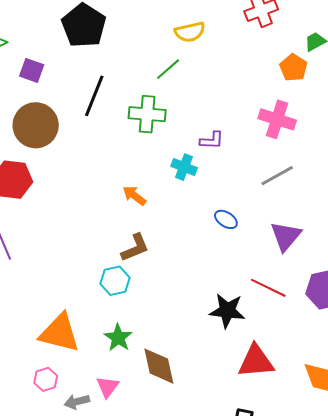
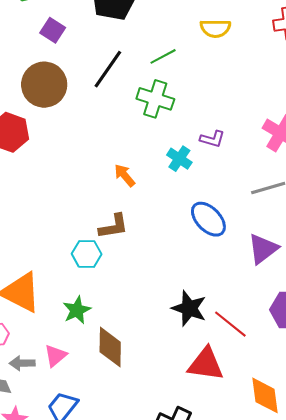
green line: (168, 69) -> (163, 56), moved
blue ellipse: (226, 219) -> (208, 219), size x1.6
red line: (268, 288) -> (230, 324), moved

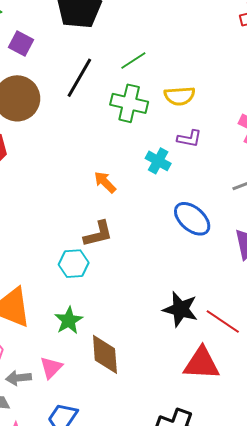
yellow semicircle: (215, 28) -> (180, 96), moved

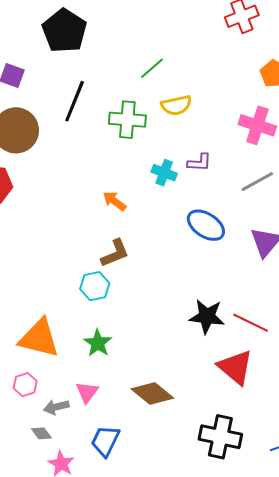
green line: (133, 60) -> (152, 68), moved
purple L-shape: (189, 139) -> (199, 163), moved
brown diamond: (105, 354) -> (152, 394), moved, turned -39
red triangle: (202, 363) -> (235, 367), turned 45

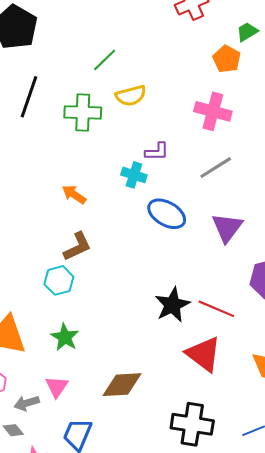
cyan cross: (164, 173) -> (134, 175), moved
black star: (207, 316) -> (172, 305), turned -30
brown diamond: (152, 394) -> (122, 385), turned -39

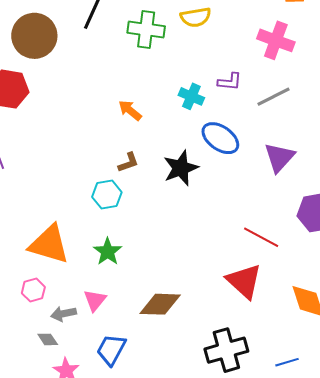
purple L-shape: (157, 152) -> (230, 82), moved
brown L-shape: (77, 247) -> (128, 162), size x0.7
black star: (172, 305) -> (181, 168), moved
black cross: (192, 424) -> (226, 350), turned -30

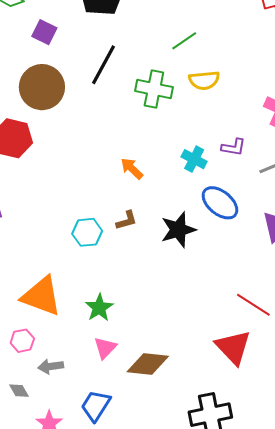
cyan hexagon: (107, 195) -> (87, 232), moved
pink triangle: (95, 300) -> (105, 348), moved
gray diamond: (48, 339) -> (19, 391), moved

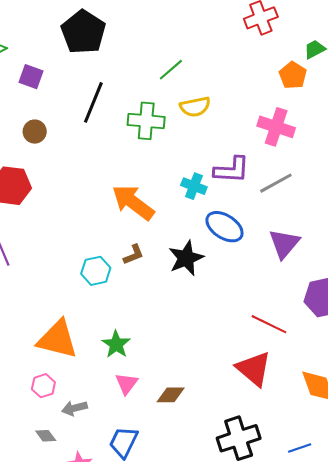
brown circle: (42, 87) -> (35, 132), size x0.5
purple L-shape: (233, 147) -> (232, 170), size x1.5
orange arrow: (132, 168) -> (133, 202), size x1.8
brown diamond: (148, 364) -> (171, 395), size x0.7

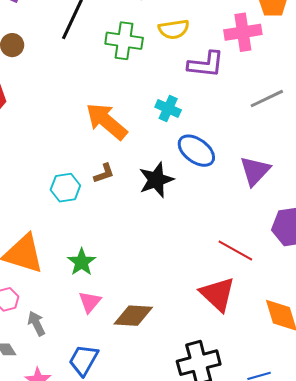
pink cross: (276, 127) -> (243, 32), moved, turned -30
purple L-shape: (232, 170) -> (206, 64), moved
gray line: (276, 183) -> (267, 99), moved
brown diamond: (171, 395) -> (133, 316), size x1.4
gray arrow: (74, 408) -> (36, 323), turned 75

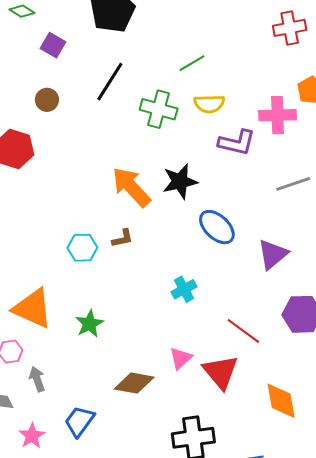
cyan cross: (168, 108) -> (184, 289), moved, turned 30
black star: (156, 180) -> (180, 181), moved
pink triangle: (90, 302) -> (181, 358), moved

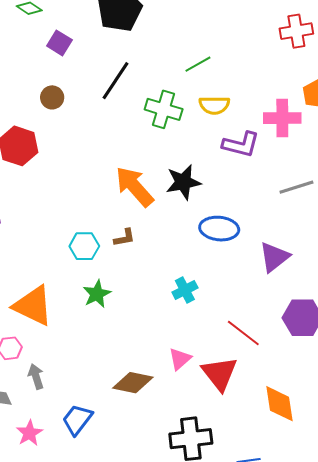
blue ellipse: (217, 227) -> (219, 229), turned -39
green star: (89, 324) -> (97, 294), moved

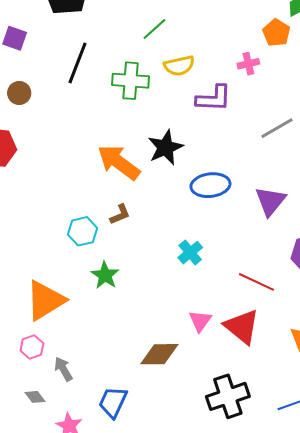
pink cross: (282, 118) -> (248, 64), size x0.6
orange triangle: (33, 306) -> (45, 300), turned -45

